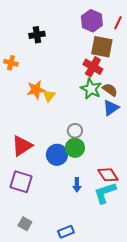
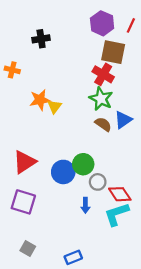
brown semicircle: (110, 90) -> (103, 124), moved
gray circle: (75, 131) -> (98, 182), moved

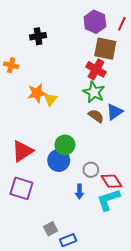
green circle: (83, 164) -> (65, 145), moved
gray square: (28, 249) -> (50, 229), moved, turned 32

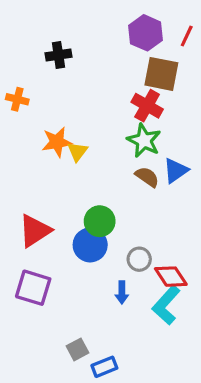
cyan L-shape: (108, 200) -> (166, 305), turned -30

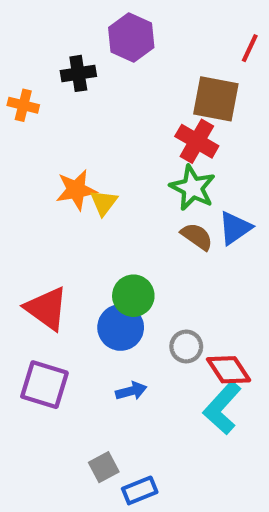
purple hexagon: (146, 33) -> (131, 38), moved
orange cross: (17, 99) -> (23, 105), moved
red triangle: (35, 231) -> (47, 308), turned -51
blue arrow: (122, 292) -> (131, 391), moved, turned -105

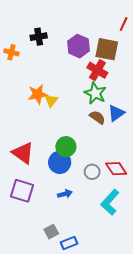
purple hexagon: (131, 38) -> (78, 46), moved
red diamond: (229, 370) -> (116, 169), moved

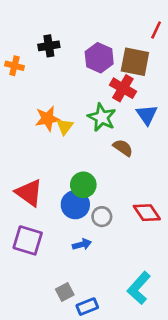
green star: (95, 93) -> (102, 117), moved
blue triangle: (116, 113) -> (147, 115), moved, turned -30
gray circle: (92, 172) -> (102, 217), moved
cyan L-shape: (110, 202) -> (139, 288), moved

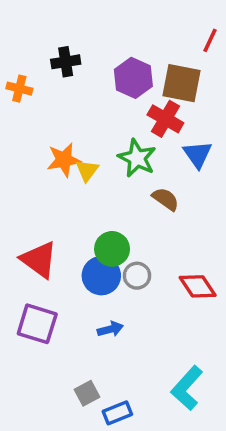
gray circle: (102, 217) -> (137, 276), moved

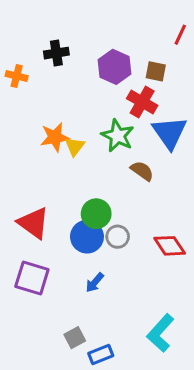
brown square: (182, 83) -> (156, 71), size x0.6
blue triangle: (198, 154) -> (170, 133), size x1.4
blue arrow: (110, 329) -> (95, 283), turned 145

